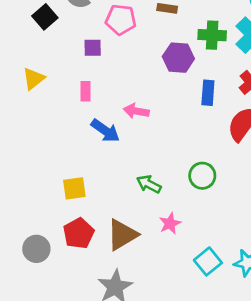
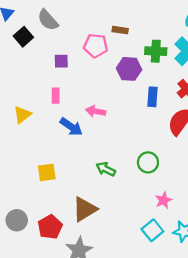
pink pentagon: (121, 20) -> (96, 46), moved
yellow triangle: (34, 79) -> (22, 115), moved
pink star: (170, 224) -> (164, 200), moved
red pentagon: (79, 233) -> (50, 227), moved

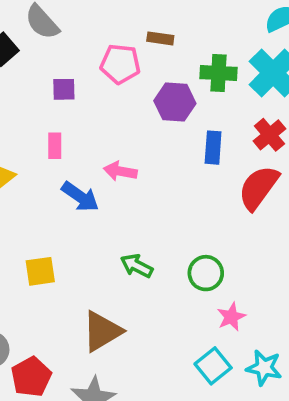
green circle: (148, 162) -> (206, 273), moved
red pentagon: (50, 227) -> (31, 377), moved

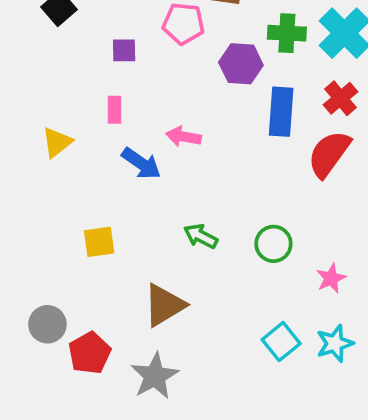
blue rectangle: (213, 148) -> (281, 112), size x1.4
pink star: (231, 317) -> (331, 278), moved
cyan star: (264, 368) -> (335, 343), turned -30

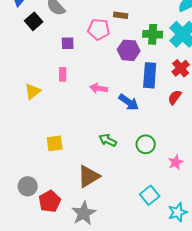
red semicircle: (329, 154) -> (175, 97), size x0.6
blue arrow: (141, 163) -> (129, 102), moved
cyan star: (335, 343) -> (178, 212), moved

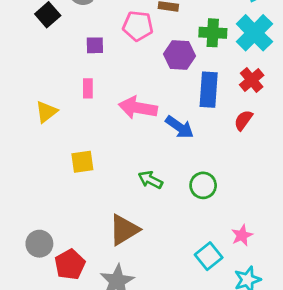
pink arrow: (99, 88) -> (138, 108), size x1.5
yellow square: (55, 143) -> (82, 162), moved
pink star: (176, 162) -> (242, 235), moved

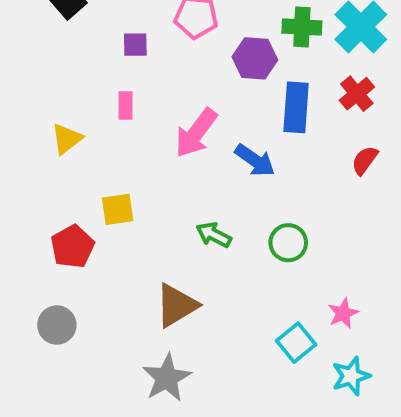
pink arrow: (138, 108) -> (196, 133), turned -63
red semicircle: (243, 120) -> (365, 160), moved
red pentagon: (70, 264) -> (73, 247), moved

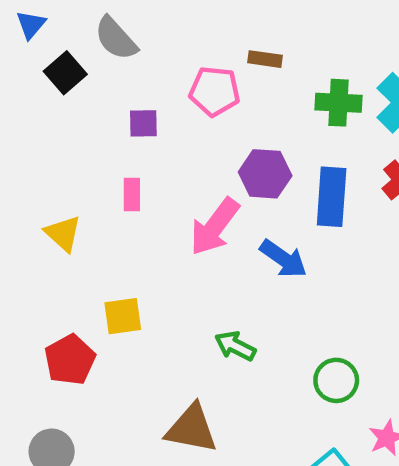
purple hexagon: (255, 58) -> (265, 174), moved
yellow triangle: (67, 139) -> (63, 234), turned -40
green circle: (288, 243) -> (336, 380), moved
brown triangle: (176, 305) -> (192, 429), turned 42

